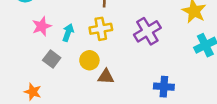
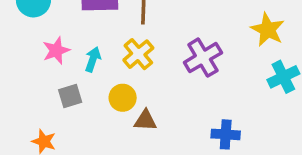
yellow cross: (101, 29) -> (138, 54), turned -30
gray square: (52, 59) -> (70, 96), turned 36

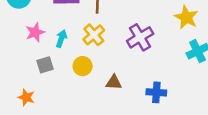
brown triangle: (145, 120) -> (114, 82), moved

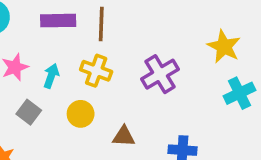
yellow cross: (94, 35) -> (96, 71), turned -30
gray square: (45, 65) -> (29, 112), turned -36

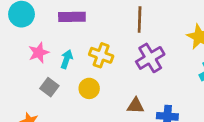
brown line: (101, 24) -> (140, 19), moved
brown triangle: (124, 136) -> (136, 106), moved

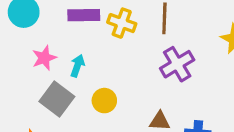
yellow cross: (101, 55) -> (122, 23), moved
gray square: (49, 87) -> (57, 99), size x1.5

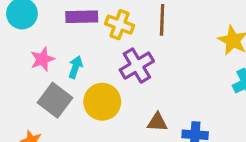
purple cross: (177, 64) -> (137, 66), moved
yellow circle: (104, 101) -> (102, 102), size x1.5

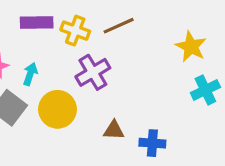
brown line: (162, 20) -> (119, 26), turned 64

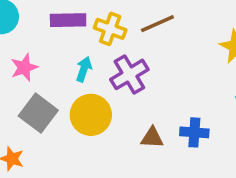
cyan arrow: (30, 74) -> (84, 69), moved
blue cross: (152, 143) -> (194, 132), moved

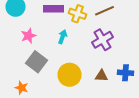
purple cross: (129, 74) -> (102, 40), moved
yellow circle: (91, 115) -> (70, 75), moved

